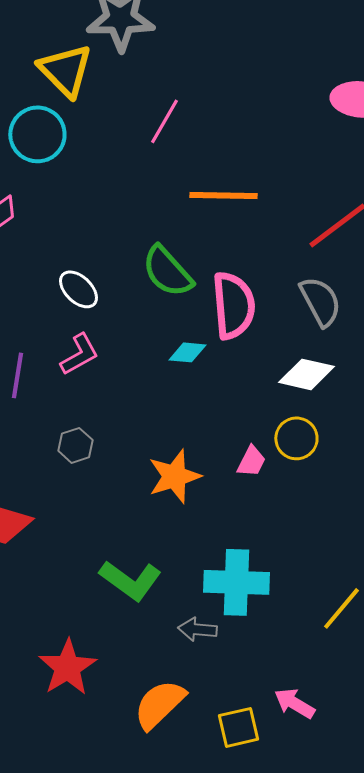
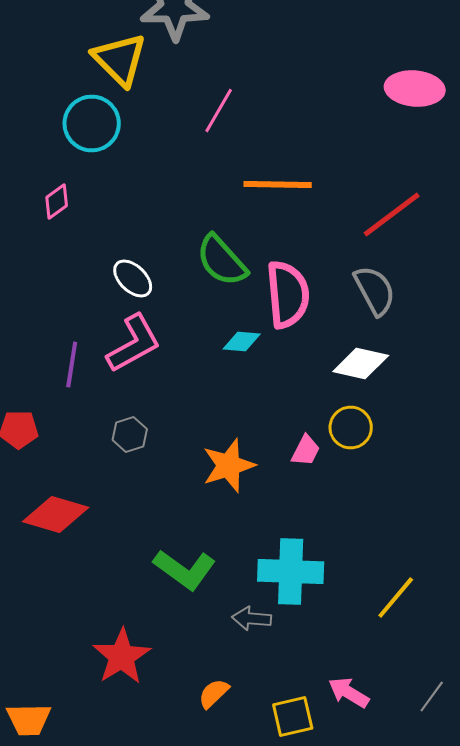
pink L-shape: (79, 354) -> (134, 344), size x1.4
orange semicircle: (159, 704) -> (214, 694), size x0.6

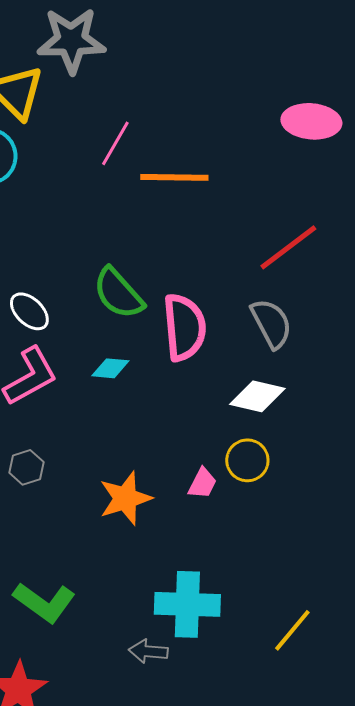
orange line: (278, 184) -> (174, 177), moved
cyan diamond: (242, 342) -> (110, 368), moved
green L-shape: (185, 570) -> (44, 602), moved

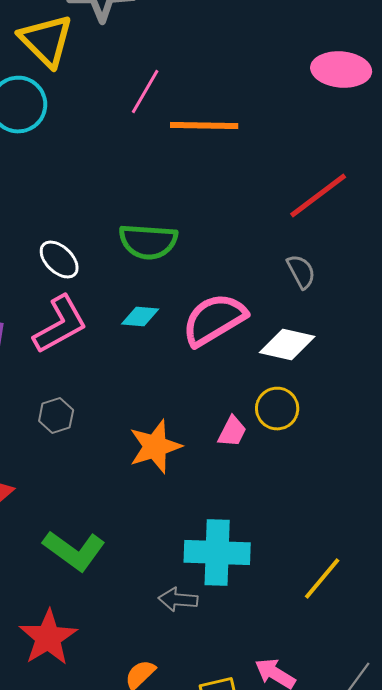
green semicircle: (118, 293) -> (148, 242), turned -44
gray semicircle: (271, 323) -> (301, 272), size x0.7
pink semicircle: (184, 327) -> (214, 320), moved, turned -116

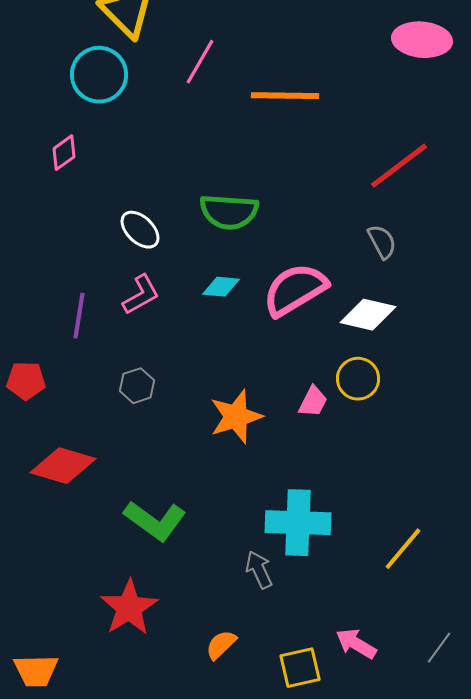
pink line: (145, 92) -> (200, 62), moved
pink L-shape: (60, 325) -> (141, 295), size x0.7
gray arrow: (178, 600) -> (259, 570), turned 60

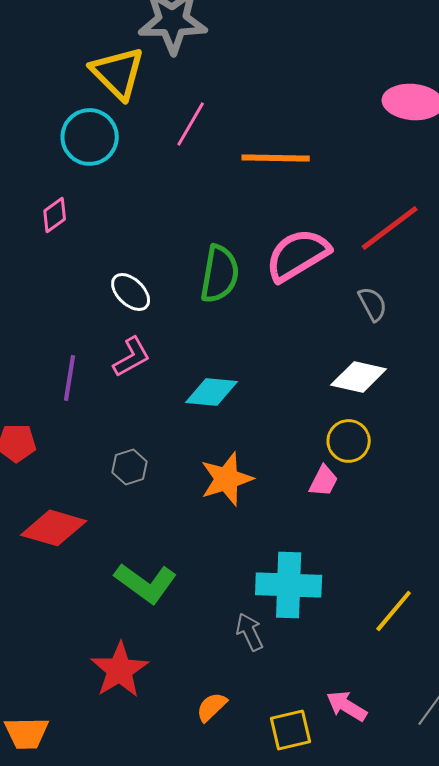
green semicircle: (229, 212) -> (220, 274), turned -84
cyan diamond: (221, 287) -> (212, 392), moved, size x1.4
pink semicircle: (295, 290) -> (298, 255), moved
gray hexagon: (137, 386) -> (130, 467), moved
pink trapezoid: (313, 402) -> (324, 481), moved

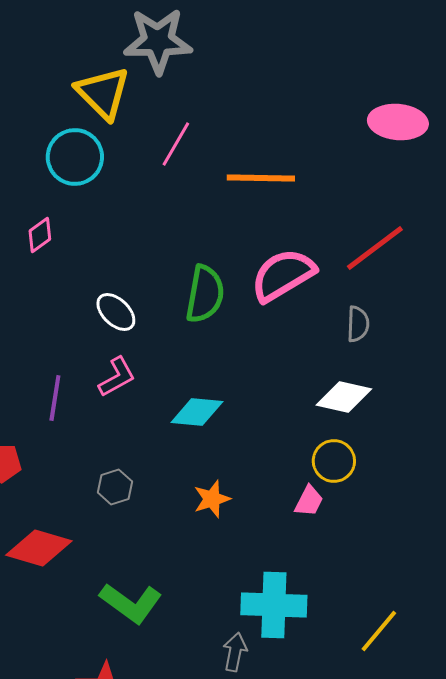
gray semicircle: (373, 304) -> (358, 324), turned 30
orange star: (227, 479) -> (212, 499), size x0.7
gray arrow: (250, 632) -> (235, 652), turned 36

